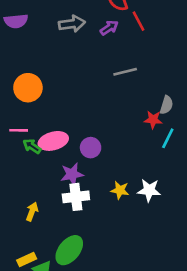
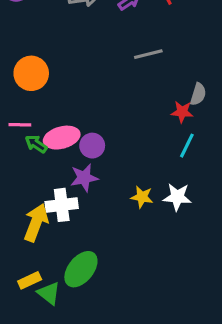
cyan line: (168, 138) -> (187, 146), moved
purple circle: (91, 148) -> (92, 146), moved
white cross: (76, 197) -> (62, 205), moved
yellow arrow: (32, 212) -> (36, 223), size x1.6

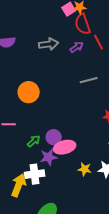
orange circle: (31, 73) -> (29, 92), moved
pink ellipse: (62, 138) -> (65, 147), moved
green arrow: (36, 144) -> (34, 141), moved, turned 104

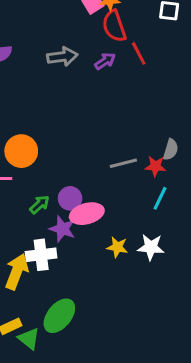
gray line: (89, 80) -> (123, 163), moved
orange circle: (29, 92) -> (21, 151), moved
purple star: (49, 157) -> (62, 229), turned 30

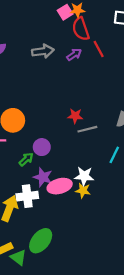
red star: (155, 166) -> (75, 116), moved
purple circle: (70, 198) -> (42, 147), moved
pink ellipse: (87, 214) -> (60, 186), moved
white star: (151, 247) -> (84, 176), moved

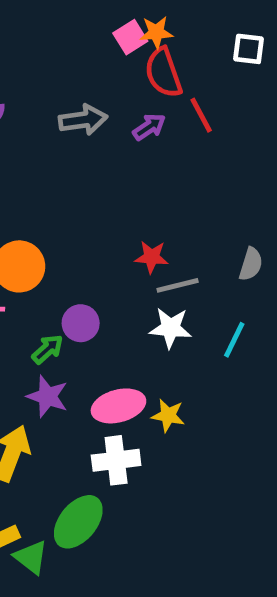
white star: (84, 176) -> (170, 328), moved
purple star: (43, 177) -> (48, 396), moved
white cross: (27, 196) -> (116, 460), moved

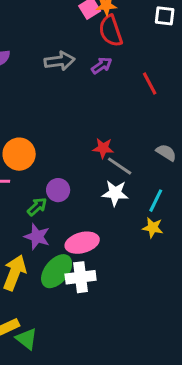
red line: (201, 115) -> (150, 83), moved
gray semicircle: (251, 264) -> (166, 153), turned -75
gray line: (178, 285) -> (120, 166), turned 48
yellow star: (168, 415) -> (153, 228), moved
green ellipse: (78, 522) -> (57, 271), moved

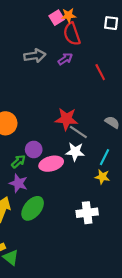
red star: (103, 148) -> (66, 119), size x1.5
pink ellipse: (82, 243) -> (51, 164), moved
white cross: (81, 277) -> (87, 213), moved

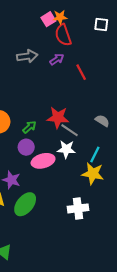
red line: (100, 72) -> (81, 72), moved
green arrow: (18, 161) -> (29, 127), moved
yellow star: (102, 177) -> (93, 174), size x1.5

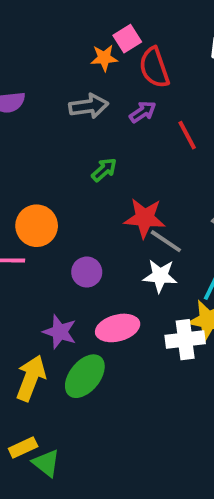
orange star: (60, 17) -> (104, 58), moved
green arrow: (29, 127) -> (104, 170), moved
pink ellipse: (43, 161) -> (118, 328), moved
white cross: (78, 208) -> (185, 340), moved

